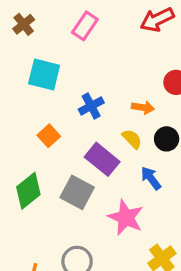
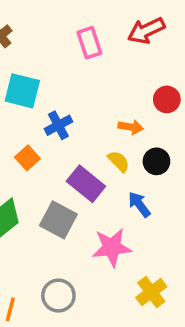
pink rectangle: (85, 26) -> (89, 43), moved, turned -52
blue cross: (91, 106) -> (58, 125), moved
pink star: (126, 217) -> (112, 247), turned -30

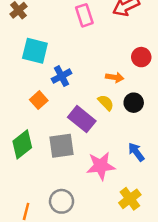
blue arrow: (139, 204) -> (136, 152), moved
gray square: (58, 220) -> (62, 146), turned -36

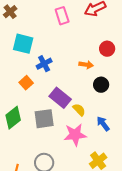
yellow semicircle: (106, 103) -> (79, 110), moved

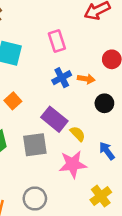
pink rectangle: (62, 16) -> (57, 41), moved
blue cross: (44, 64) -> (62, 78), moved

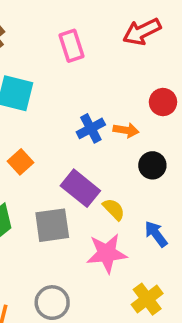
pink rectangle: (57, 41) -> (72, 46), moved

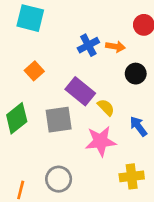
yellow cross: (147, 299) -> (132, 176), turned 30

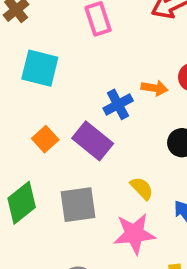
orange arrow: (115, 47) -> (154, 88), moved
purple rectangle: (80, 91) -> (93, 141), moved

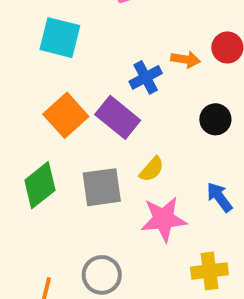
orange square: (45, 139) -> (66, 115), size x1.5
yellow semicircle: (142, 188) -> (152, 169), moved, turned 85

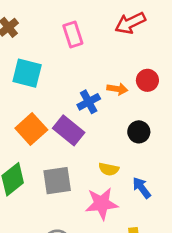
yellow semicircle: (152, 169) -> (109, 169), moved, turned 60

